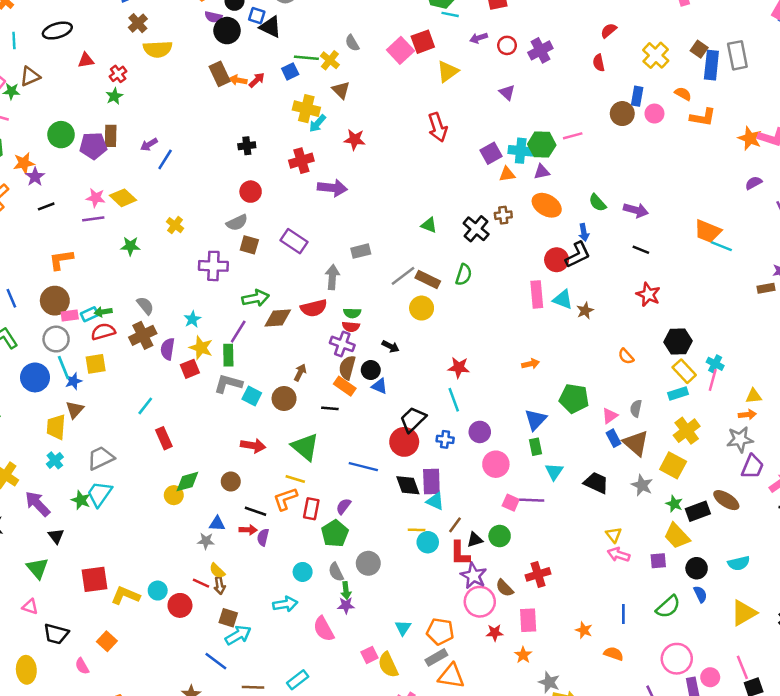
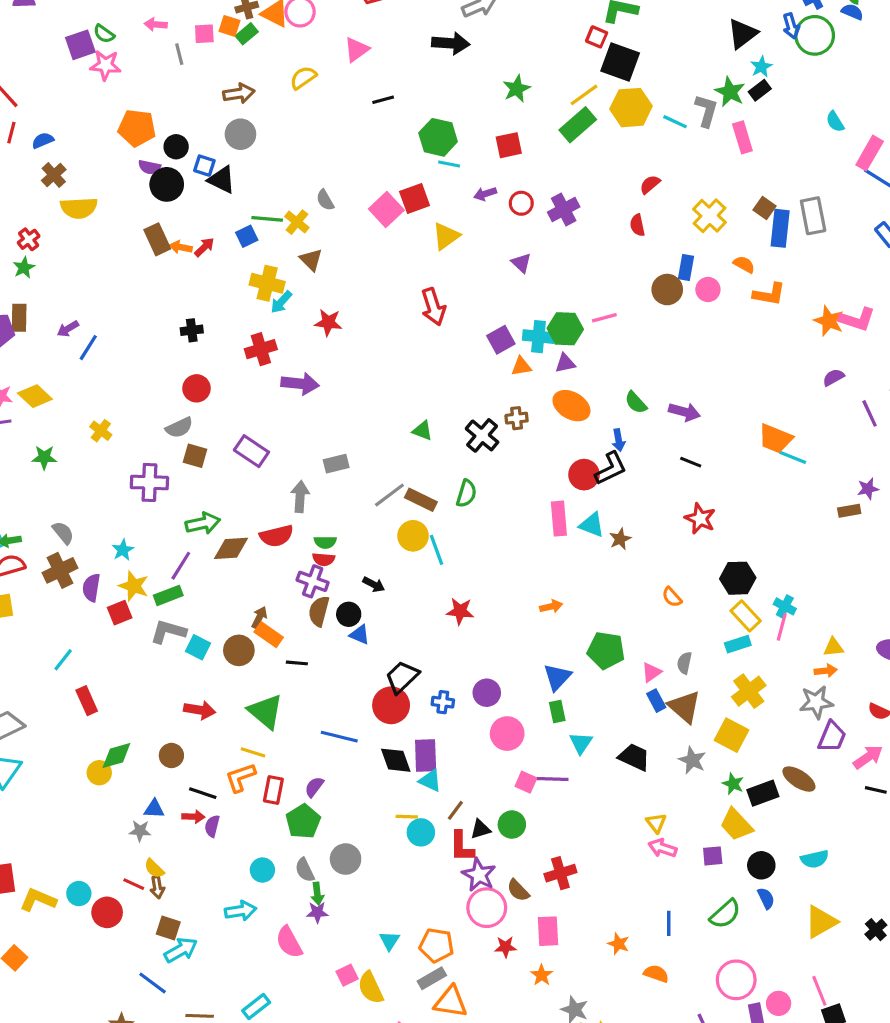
green rectangle: (228, 355) -> (168, 595), turned 70
orange rectangle: (345, 386) -> (269, 635), moved
cyan line: (454, 400) -> (437, 550), moved

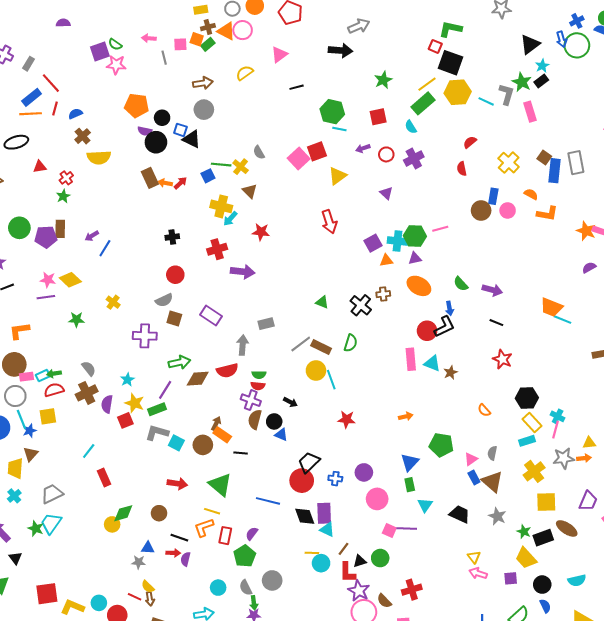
cyan semicircle: (835, 122) -> (411, 127), moved
gray star: (816, 702) -> (564, 458), moved
yellow square: (731, 735) -> (546, 502), moved, turned -30

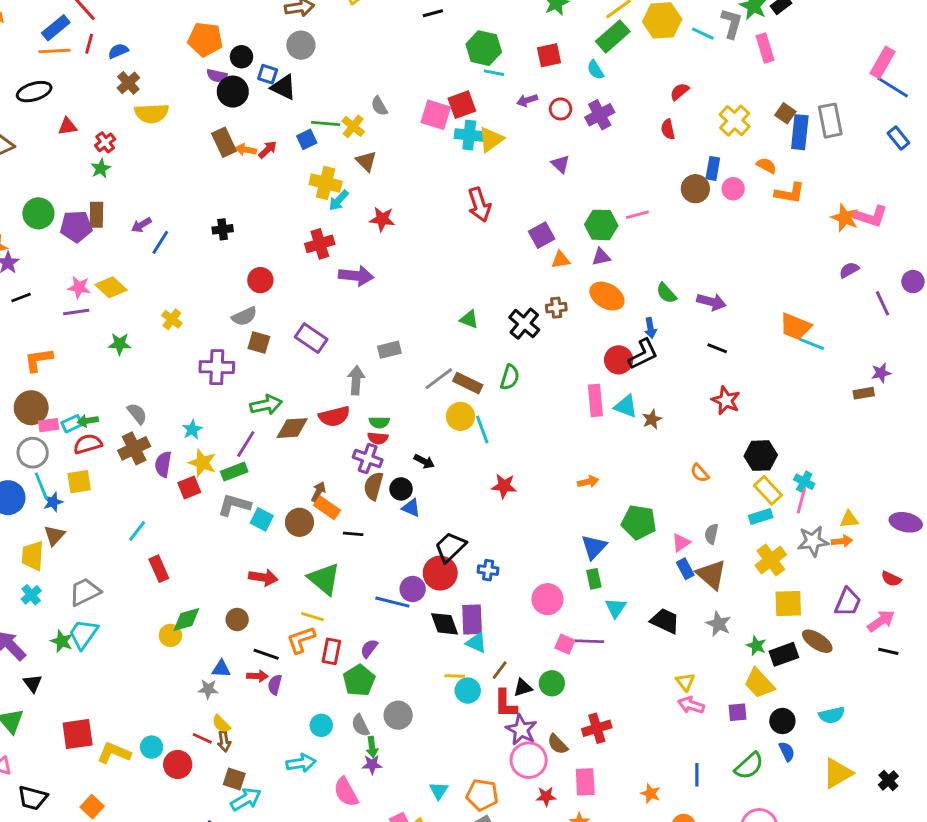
pink square: (299, 159) -> (436, 115), turned -30
black cross: (172, 237) -> (223, 229), moved
cyan cross: (397, 241) -> (469, 135), moved
purple circle: (364, 472) -> (413, 589), moved

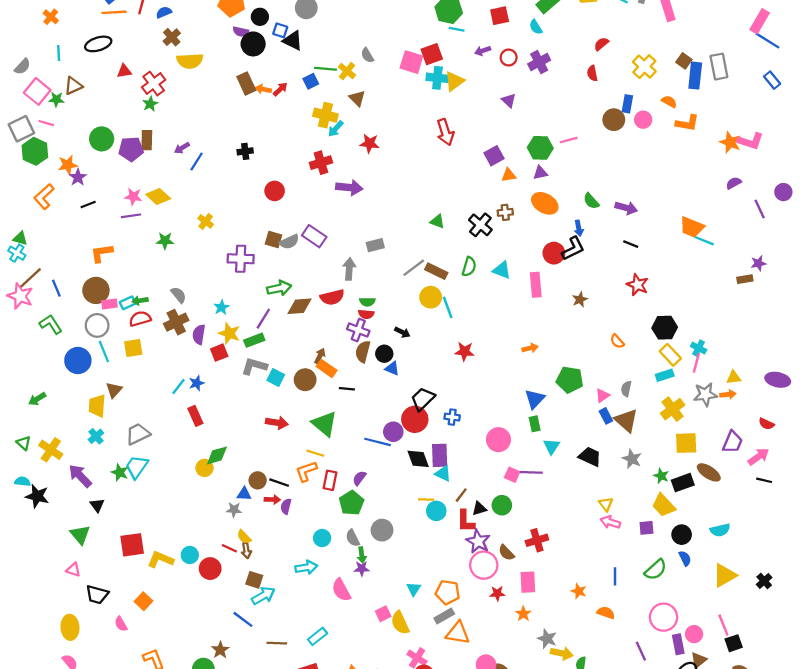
red cross: (105, 142) -> (154, 84), size x1.5
gray semicircle: (244, 316) -> (289, 242), moved
cyan triangle: (626, 406) -> (502, 270), moved
blue star: (53, 502) -> (197, 383), moved
brown circle: (237, 619) -> (258, 480), moved

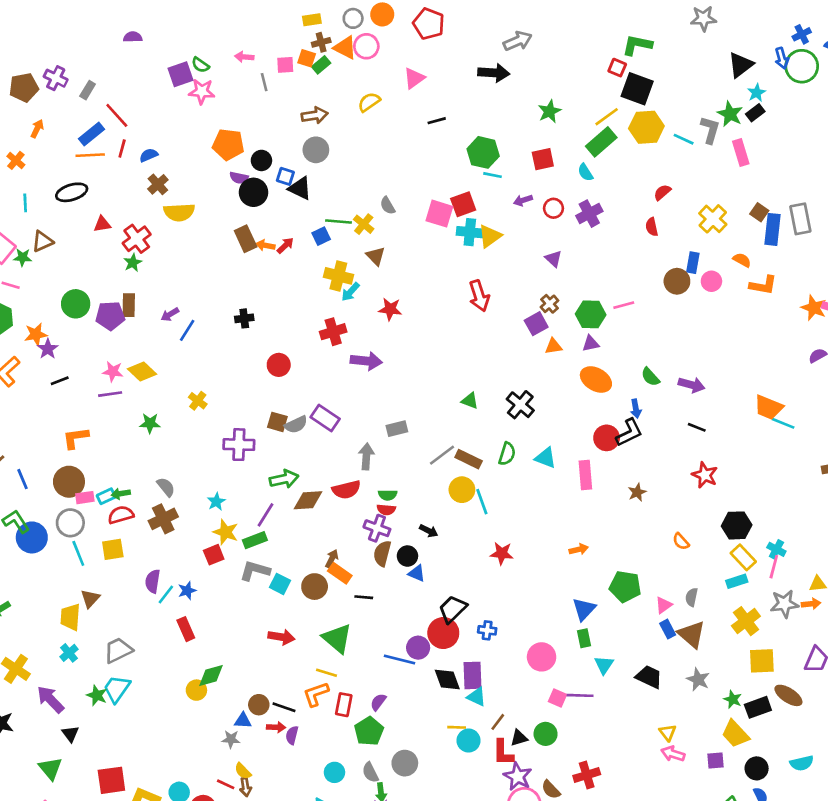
brown cross: (505, 212) -> (550, 304), moved, turned -35
purple semicircle: (199, 334) -> (153, 581), moved
blue circle: (78, 361) -> (32, 537), moved

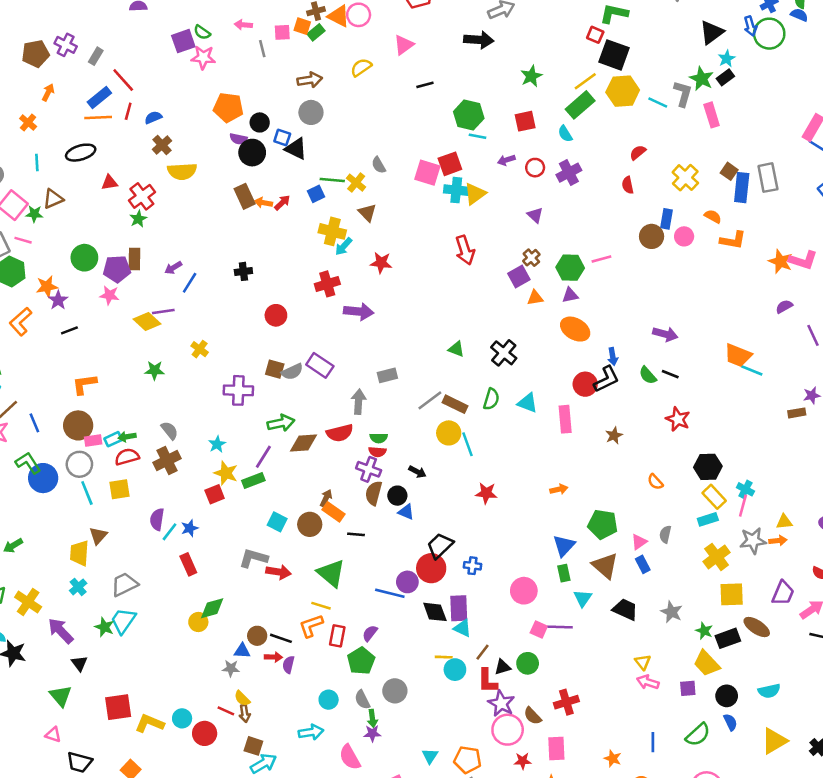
pink star: (113, 372) -> (109, 295), moved
green semicircle: (650, 377) -> (648, 375), moved
purple line: (110, 394) -> (163, 312), moved
gray L-shape: (255, 571) -> (253, 558), moved
brown triangle: (692, 634) -> (605, 566), moved

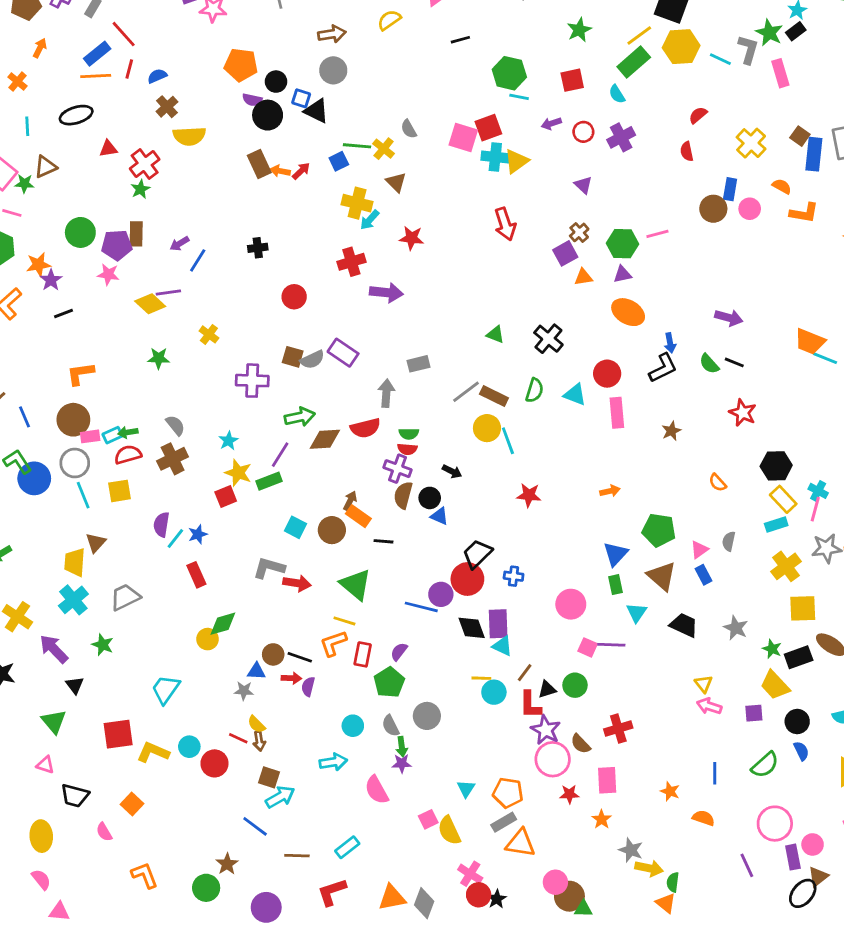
red circle: (585, 384) -> (607, 374), moved
cyan cross: (78, 587) -> (73, 600), size x1.5
cyan trapezoid: (123, 621) -> (166, 689), moved

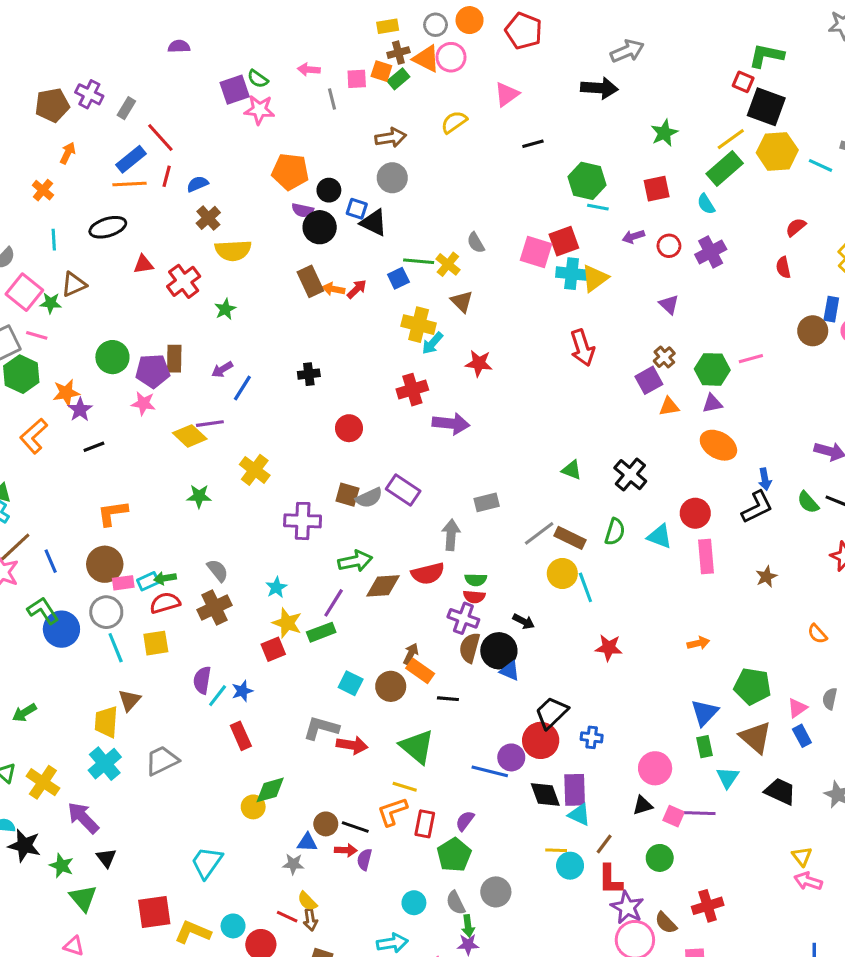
green star: (140, 189) -> (225, 309), moved
yellow cross: (209, 334) -> (255, 470), size x1.4
black circle: (430, 498) -> (499, 651), size x1.5
green star: (103, 645) -> (61, 866), moved
black triangle: (547, 689) -> (643, 805), moved

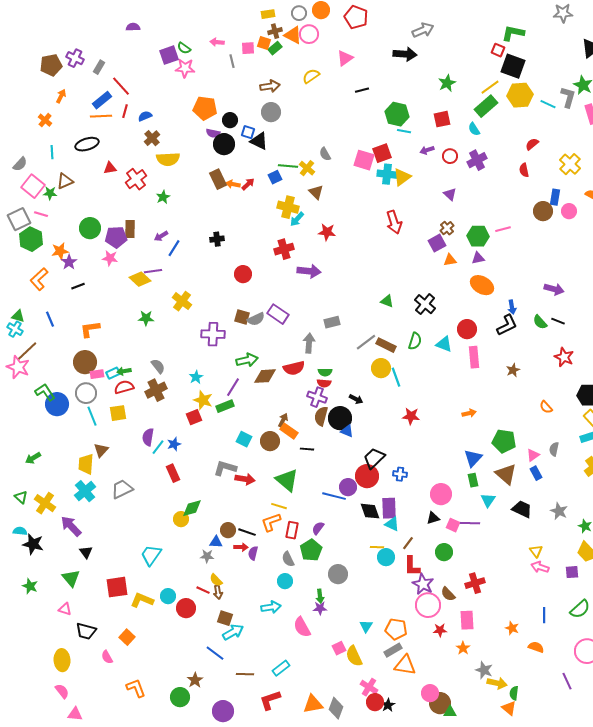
blue line: (51, 561) -> (50, 319), moved
green star: (61, 866) -> (30, 586), moved
gray semicircle: (456, 903) -> (288, 559), moved

